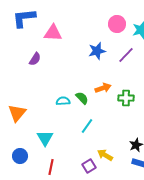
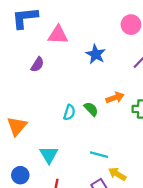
blue star: (97, 51) -> (96, 54), moved, turned -30
cyan semicircle: (63, 101) -> (69, 112), turned 112
cyan line: (87, 126) -> (99, 155), moved, turned 70

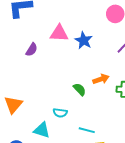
pink triangle: (58, 35) -> (59, 33), moved
cyan semicircle: (69, 112) -> (60, 113), moved, turned 80
cyan triangle: (49, 155) -> (42, 130), turned -42

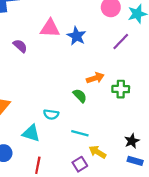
purple semicircle: (32, 50) -> (20, 46), turned -80
green semicircle: (80, 89) -> (80, 96), moved

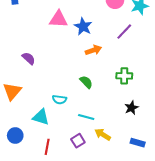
purple semicircle: (20, 46) -> (29, 58), moved
orange arrow: (95, 78) -> (93, 50), moved
black star: (132, 141) -> (131, 108), moved
purple square: (80, 164) -> (78, 141), moved

